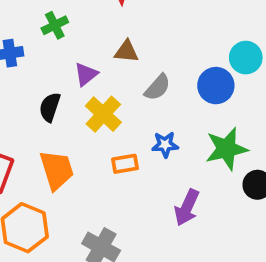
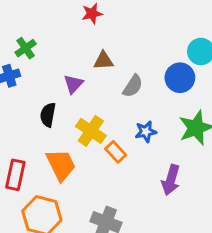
green cross: (55, 25) -> (26, 48), moved
yellow cross: (103, 114) -> (91, 131), moved
orange rectangle: (125, 164) -> (116, 152), turned 65

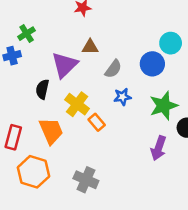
purple triangle: (73, 84) -> (64, 65), size x1.6
blue star: (146, 132) -> (122, 97), moved
purple arrow: (171, 180) -> (158, 148), moved

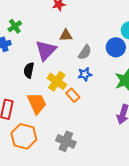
blue star: (122, 97) -> (85, 74), moved

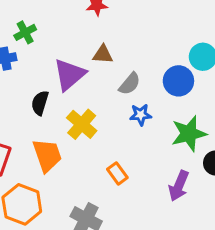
blue star: (85, 74) -> (141, 115), moved
orange rectangle: (73, 95) -> (117, 173), moved

